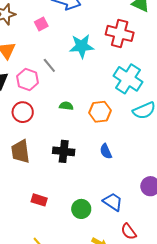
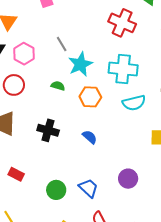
cyan star: (82, 46) -> (80, 64), moved, turned -30
gray line: (49, 65) -> (62, 44), moved
cyan cross: (128, 79) -> (123, 69), turned -36
blue semicircle: (106, 151) -> (90, 137), turned 147

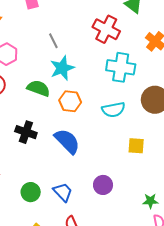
gray line: (62, 44) -> (53, 41), moved
cyan cross: (123, 69) -> (121, 67), moved
green semicircle: (58, 86) -> (38, 88), size x1.6
blue semicircle: (90, 137) -> (67, 141), size x1.8

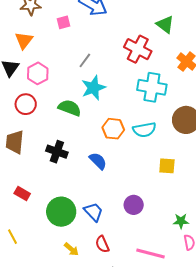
gray line: (53, 41) -> (85, 60), turned 63
orange hexagon: (70, 101) -> (113, 129), moved
blue semicircle: (67, 141) -> (98, 161), size x0.7
green circle: (31, 192) -> (61, 212), size x1.5

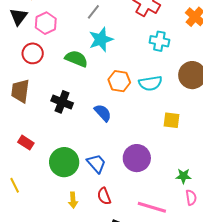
cyan cross: (152, 87) -> (159, 41), size x0.7
purple circle: (134, 205) -> (137, 158), size x1.4
yellow arrow: (71, 249) -> (73, 200), turned 42

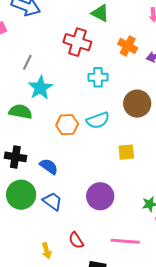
blue semicircle: (103, 113) -> (49, 166), moved
green circle: (64, 162) -> (21, 195), moved
blue trapezoid: (96, 163) -> (52, 201), moved

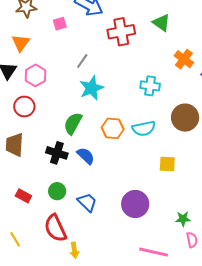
red cross: (77, 42) -> (121, 32), moved, turned -36
green semicircle: (20, 112) -> (73, 123), moved, turned -80
blue semicircle: (49, 166) -> (86, 156), moved
green circle: (21, 195) -> (57, 191), size x0.6
red semicircle: (76, 240) -> (55, 228), moved, size x1.6

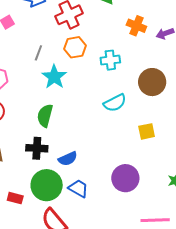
orange hexagon: (113, 128) -> (75, 47), moved
blue semicircle: (86, 156) -> (68, 159), moved, turned 126
green circle: (57, 191) -> (47, 185), size x1.8

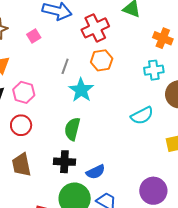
cyan cross: (110, 60) -> (154, 70), moved

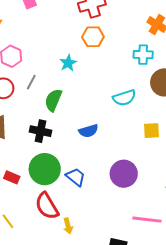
gray line: (65, 66) -> (31, 82), moved
cyan star: (81, 90) -> (68, 63), size x0.7
blue semicircle: (96, 172) -> (88, 131), moved

